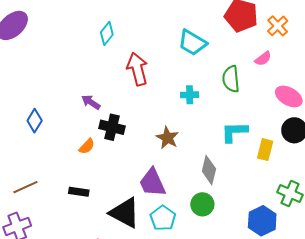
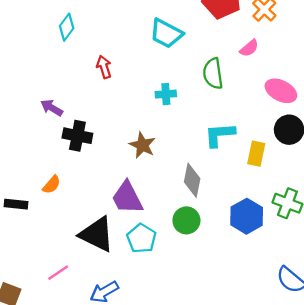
red arrow: (137, 69) -> (104, 67), size x0.6
orange semicircle: (87, 146) -> (52, 185), moved
black rectangle: (79, 192) -> (16, 204), moved
blue hexagon: (262, 221) -> (247, 216), moved

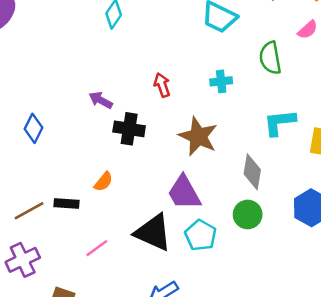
red arrow: (104, 67) -> (162, 85), moved
brown star: (142, 145) -> (198, 136), size x1.4
pink line: (58, 273) -> (97, 248), moved

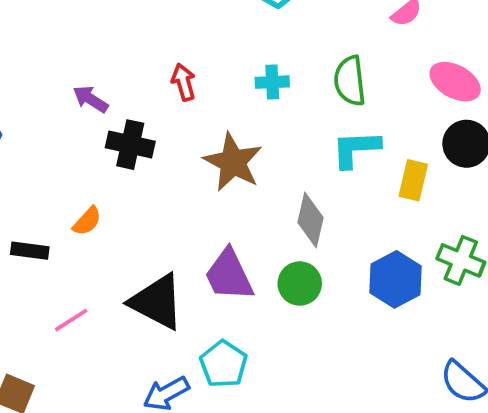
green semicircle: (270, 58) -> (350, 81), moved
purple trapezoid: (184, 193) -> (229, 275), moved
cyan pentagon: (201, 235) -> (223, 364), moved

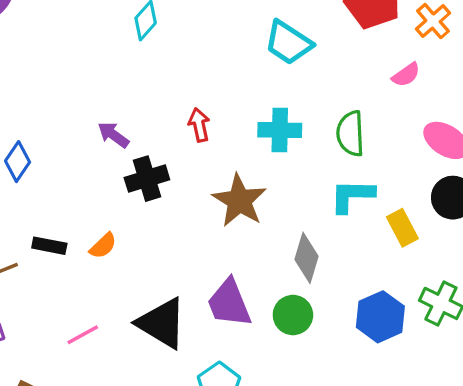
cyan cross: (272, 82) -> (280, 130), size x1.4
black cross: (130, 145) -> (147, 179), turned -33
yellow rectangle: (413, 180) -> (402, 228), turned -45
black rectangle: (30, 251) -> (49, 246), moved

